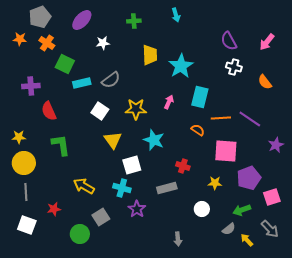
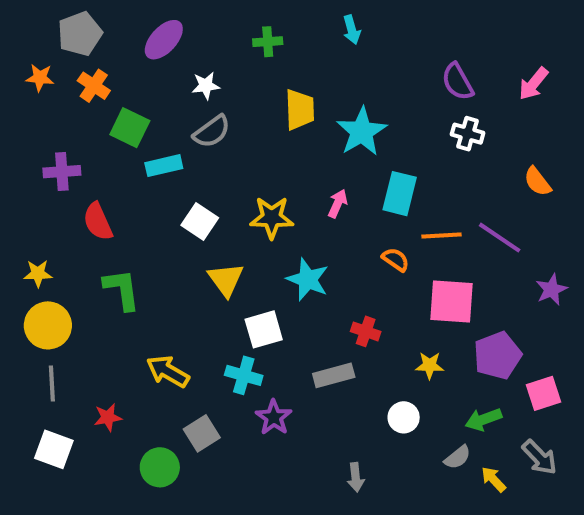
gray semicircle: (111, 80) -> (212, 132), moved
orange semicircle: (265, 82) -> (537, 182), moved

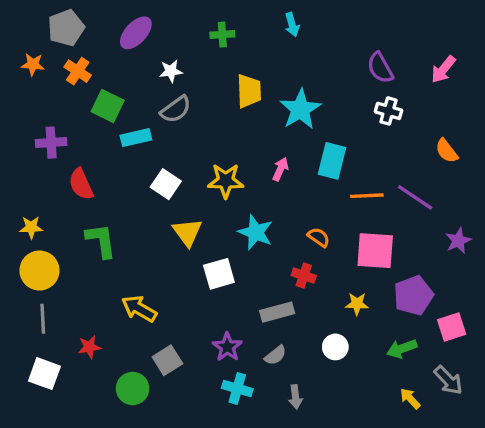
orange semicircle: (396, 259) -> (319, 237), moved
cyan cross: (244, 375) -> (237, 389), moved
gray semicircle: (458, 457) -> (275, 355), moved

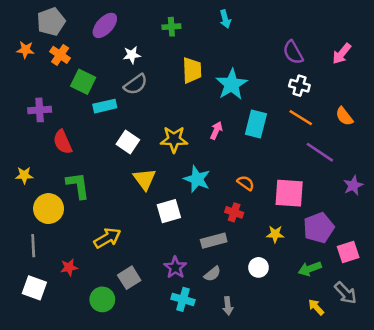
orange line: (367, 196) -> (301, 118), moved, turned 35
yellow circle: (39, 271) -> (49, 209), moved
yellow arrow: (139, 309) -> (107, 238), turned 120

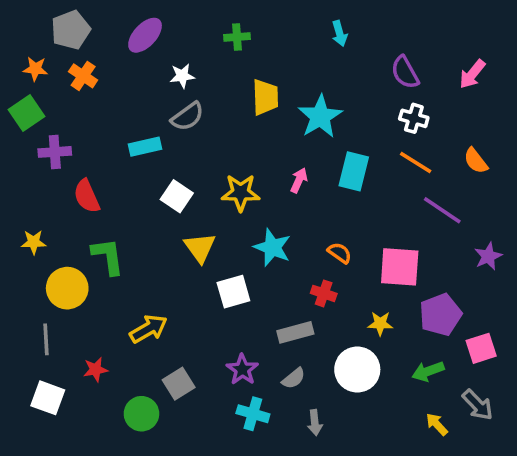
cyan arrow: (225, 19) -> (340, 33), moved
green square: (83, 82) -> (27, 113), moved, turned 30
white circle: (258, 267) -> (357, 370), size x1.6

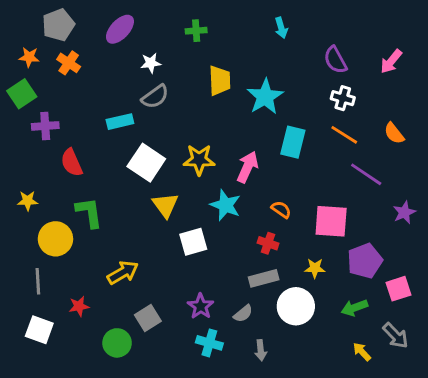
pink arrow: (299, 180) -> (247, 167), moved, size x1.5
white square: (177, 196) -> (146, 163), size x1.4
gray rectangle: (295, 332) -> (264, 278), moved

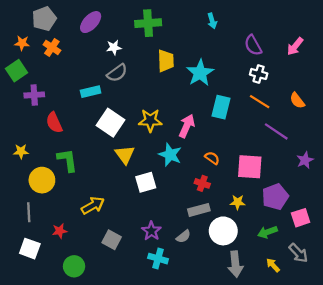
green cross: (196, 31) -> (148, 23), size x1.6
gray square: (148, 318) -> (112, 240), turned -30
green circle: (117, 343) -> (74, 266), moved
gray arrow: (261, 350) -> (235, 264), moved, size x1.6

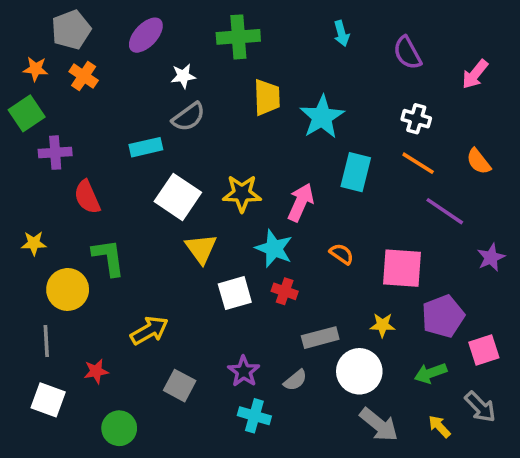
purple semicircle: (253, 45) -> (407, 53), moved
red cross: (202, 183) -> (285, 291), moved
gray arrow: (235, 264) -> (379, 425), turned -45

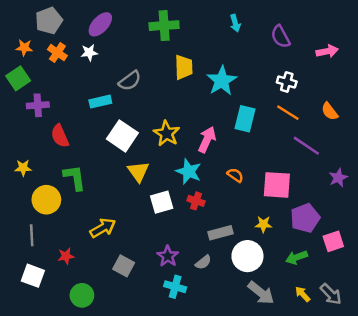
pink arrow: (475, 74) -> (327, 51), turned -140
white star: (183, 76) -> (89, 53), moved
yellow star: (242, 193) -> (167, 133), turned 30
gray arrow: (480, 407) -> (331, 294), moved

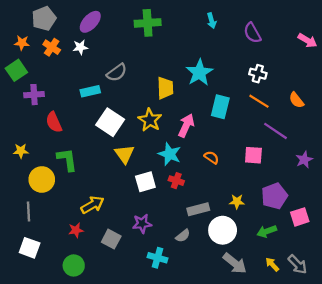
pink arrow: (327, 51) -> (307, 41), moved, turned 42
yellow trapezoid: (184, 67) -> (165, 88), moved
pink square: (277, 185) -> (253, 155), moved, size x0.7
red star: (66, 256) -> (76, 230), moved
purple star: (168, 256) -> (142, 224), moved, turned 30

